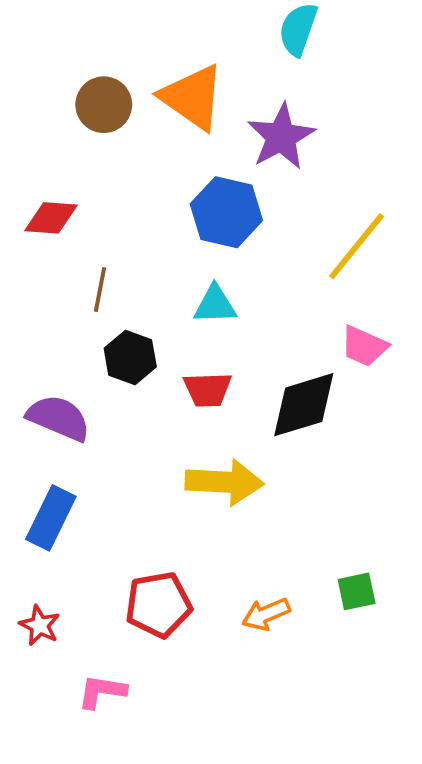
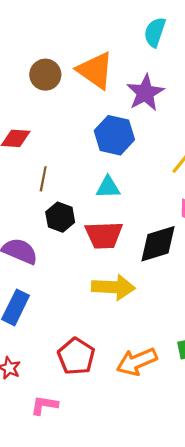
red trapezoid: (208, 390) -> (104, 235), size x1.4
red pentagon: (158, 605) -> (76, 356), turned -30
orange arrow: (266, 614) -> (137, 362), size x1.5

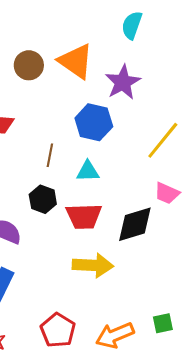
brown line: (43, 179) -> (50, 155), moved

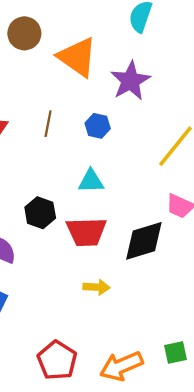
brown circle: (29, 65) -> (24, 33), moved
blue hexagon: (94, 122) -> (98, 126), size x0.6
brown line: (50, 155) -> (48, 124), moved
yellow arrow: (93, 265) -> (97, 287), size x0.6

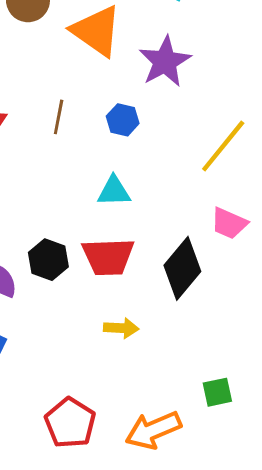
black hexagon: (40, 213) -> (48, 260), moved
black diamond: (144, 241) -> (182, 268), turned -33
green square: (175, 353) -> (217, 392), moved

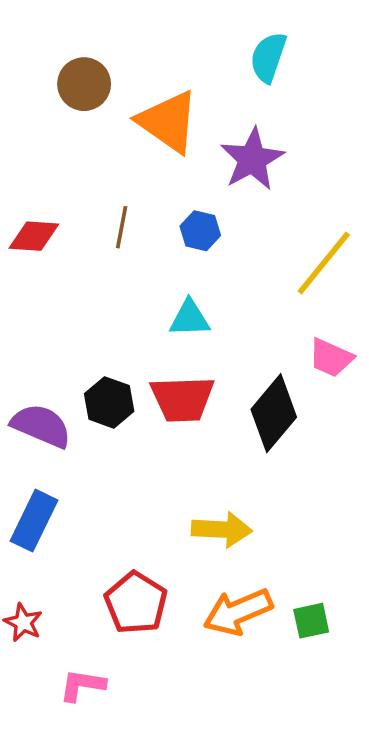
yellow arrow: (121, 328) -> (222, 530), moved, size x1.4
green square: (217, 392) -> (311, 621), moved

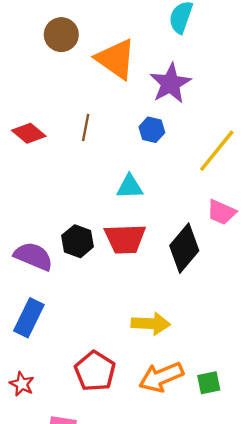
blue hexagon: (200, 231) -> (152, 130), moved
red diamond: (34, 236) -> (29, 133), turned 36

